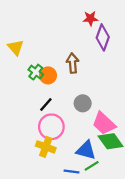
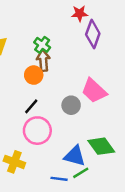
brown arrow: (73, 63) -> (43, 61), moved
green cross: (36, 72) -> (42, 45), moved
pink trapezoid: (104, 123) -> (94, 91), moved
yellow cross: (46, 147) -> (14, 162), moved

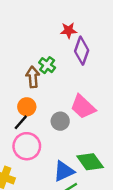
green cross: (42, 45) -> (47, 65), moved
orange circle: (34, 75) -> (27, 107), moved
blue triangle: (75, 156) -> (64, 171), turned -40

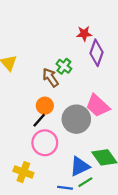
brown arrow: (33, 77) -> (50, 78), turned -30
gray circle: (60, 121) -> (76, 119), size x1.6

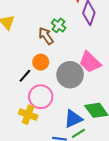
black line: (39, 120) -> (25, 76), moved
yellow cross: (23, 172) -> (28, 115), moved

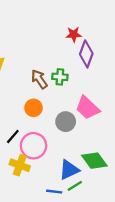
green cross: (59, 25) -> (60, 77), moved, turned -32
gray circle: (70, 75) -> (66, 122), size x0.7
black line: (25, 76) -> (13, 137), moved

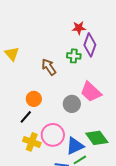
green cross: (60, 77) -> (74, 56), moved
orange circle: (33, 108) -> (34, 99), moved
pink circle: (33, 146) -> (53, 135), moved

